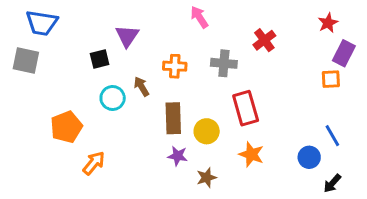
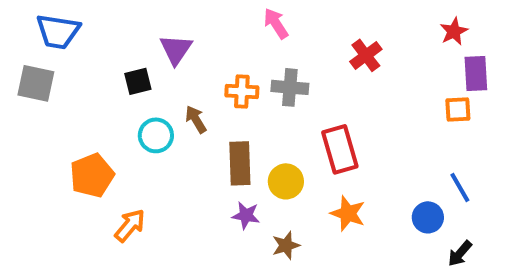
purple rectangle: (344, 53) -> (476, 73), turned -30
gray cross: (224, 63) -> (290, 87), moved

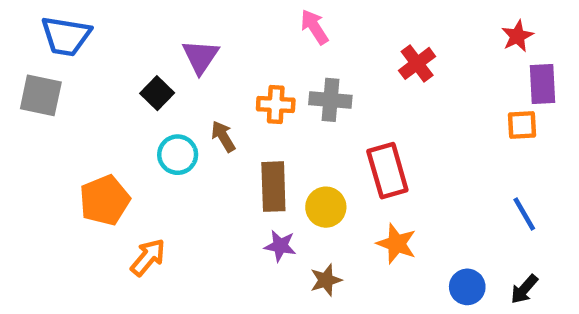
black square: (138, 81) -> (157, 93), turned -32
blue circle: (428, 217) -> (467, 287), moved

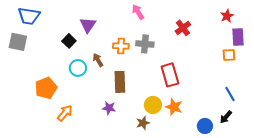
yellow circle: (326, 207) -> (153, 105), moved
purple star: (280, 246) -> (109, 108), moved
black arrow: (524, 289) -> (226, 117), moved

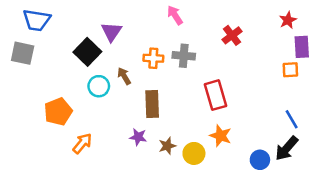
black square: (69, 41) -> (87, 52), size x1.5
yellow circle: (153, 105) -> (194, 153), moved
black arrow: (226, 117) -> (287, 148), size x1.5
brown star: (143, 123) -> (167, 146), moved

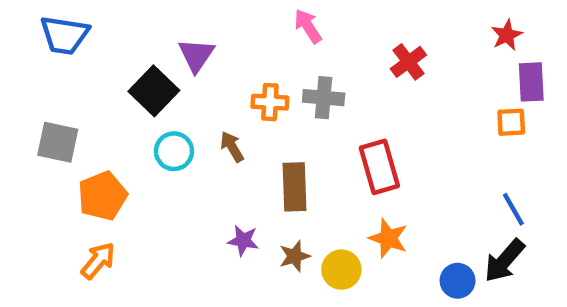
gray square: (23, 53) -> (58, 142), moved
brown arrow: (124, 76) -> (232, 147), moved
brown rectangle: (152, 104) -> (295, 187), moved
orange arrow: (82, 143) -> (98, 261), moved

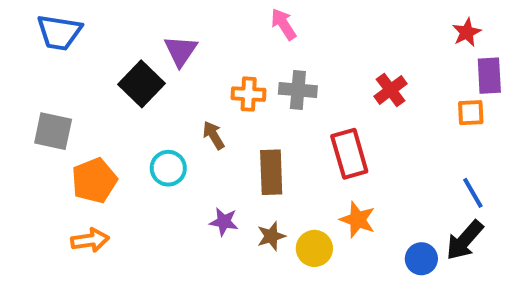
red cross: (408, 62) -> (391, 90), moved
cyan circle: (174, 151) -> (168, 168), moved
orange arrow: (98, 261) -> (90, 240), turned 42

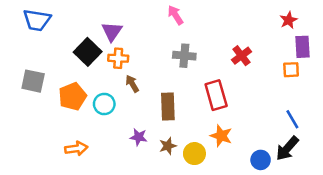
orange cross: (249, 94) -> (118, 58), moved
orange pentagon: (94, 181) -> (72, 96), moved
orange arrow: (90, 240) -> (76, 148), moved

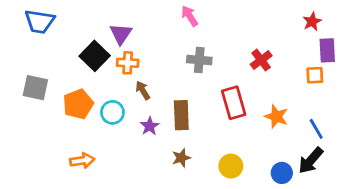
orange star: (221, 136) -> (276, 116), moved
purple star: (139, 137) -> (150, 126), moved, turned 30
yellow circle: (194, 154) -> (231, 166), moved

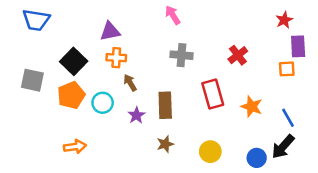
purple triangle: (121, 34) -> (110, 31), turned 45
black square: (95, 56) -> (74, 61), moved

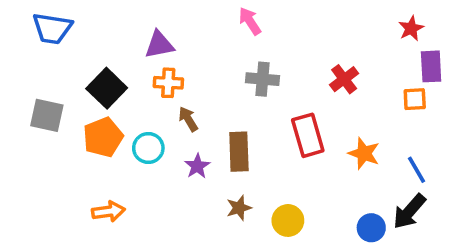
yellow circle: (210, 152) -> (288, 220), moved

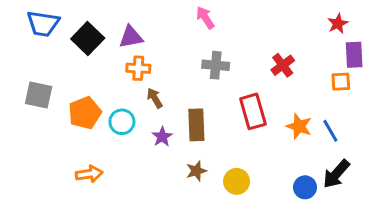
black square: (107, 88) -> (88, 38), moved
blue line: (417, 170) -> (330, 131), moved

